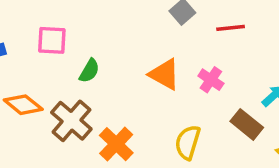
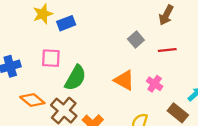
green semicircle: (89, 71) -> (75, 78), size x1.6

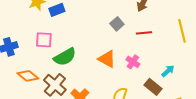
green semicircle: (75, 78) -> (65, 57), turned 30

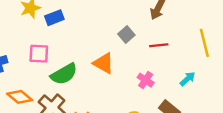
orange triangle: (107, 59) -> (104, 63), moved
cyan arrow: (168, 71) -> (188, 79), moved

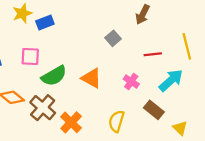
red line: (159, 45) -> (153, 54), moved
orange triangle: (104, 63) -> (91, 78), moved
cyan arrow: (188, 79) -> (171, 80), size x1.6

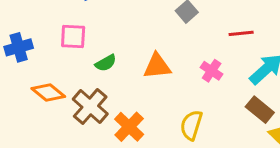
green semicircle: (54, 76) -> (106, 63), size x0.6
orange triangle: (91, 78) -> (157, 66), turned -35
brown rectangle: (154, 110) -> (260, 110), moved

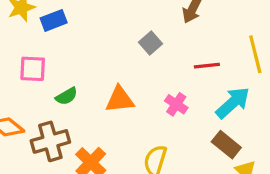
brown cross: (90, 106) -> (50, 141), turned 33

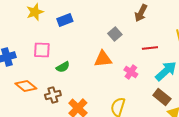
blue rectangle: (54, 20) -> (65, 20), moved
orange triangle: (120, 99) -> (103, 59), moved
brown cross: (50, 141) -> (53, 95), size x0.7

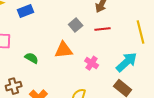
red line: (150, 48) -> (103, 29), moved
green semicircle: (63, 67) -> (32, 58), moved, turned -120

